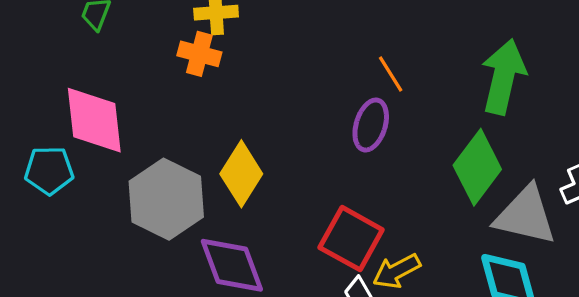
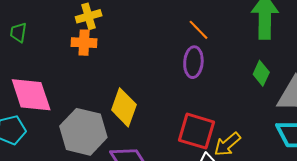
green diamond: (477, 167) -> (261, 73), size x0.6

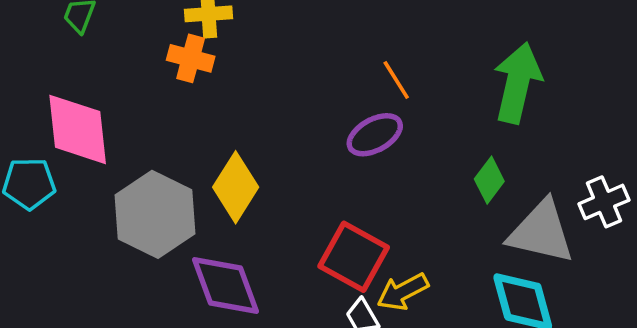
purple ellipse: (193, 62) -> (375, 135), turned 44

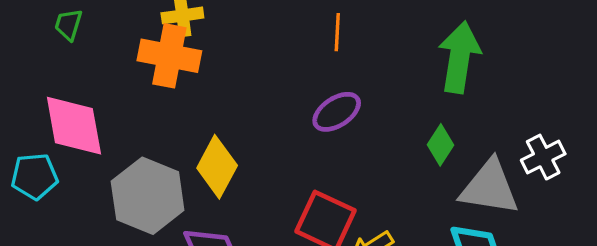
orange cross: (191, 58) -> (169, 56), size x1.5
orange line: (396, 80) -> (337, 32), moved, turned 39

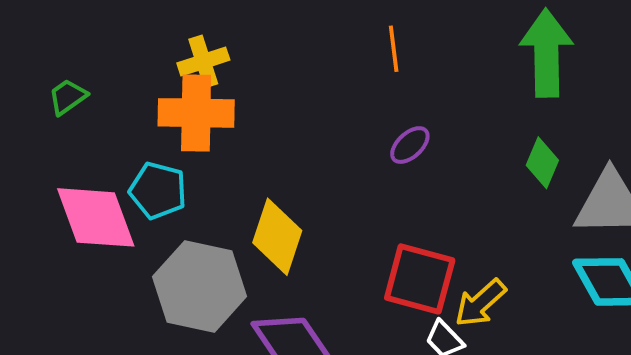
green trapezoid: (68, 25) -> (68, 97), turned 48
purple ellipse: (337, 112) -> (410, 145), size x0.7
cyan pentagon: (34, 176) -> (158, 191), moved, turned 30

